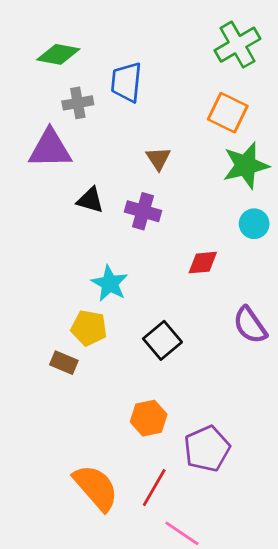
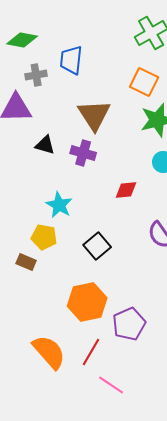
brown triangle: (158, 158) -> (94, 115), size x1.8
orange hexagon: (149, 418) -> (87, 302), size x1.5

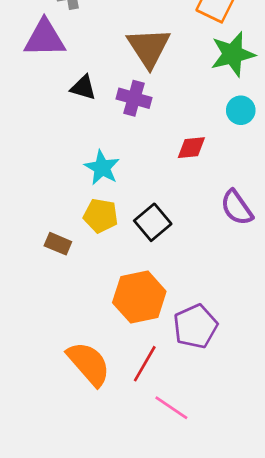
yellow pentagon: (44, 237) -> (101, 216), moved

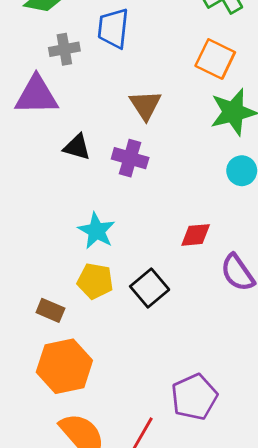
brown triangle: (149, 48) -> (145, 105), size x0.7
red diamond: (191, 148) -> (196, 235), moved
orange hexagon: (139, 297) -> (64, 366), moved

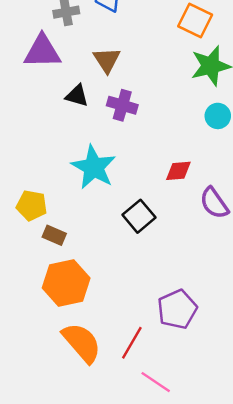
brown triangle: (145, 105) -> (107, 60), moved
cyan star: (97, 231) -> (94, 167), size x1.4
yellow pentagon: (95, 281) -> (32, 205), moved

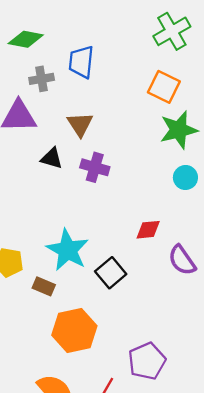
cyan star: (94, 167) -> (68, 250), moved
brown rectangle: (54, 235) -> (44, 286), moved
orange hexagon: (66, 283) -> (74, 331), moved

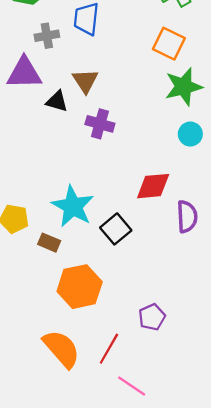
black triangle: (52, 158) -> (57, 101), moved
red diamond: (148, 230) -> (153, 186), size x1.4
purple semicircle: (182, 260) -> (187, 217), turned -148
purple pentagon: (147, 361) -> (152, 317), size x0.7

